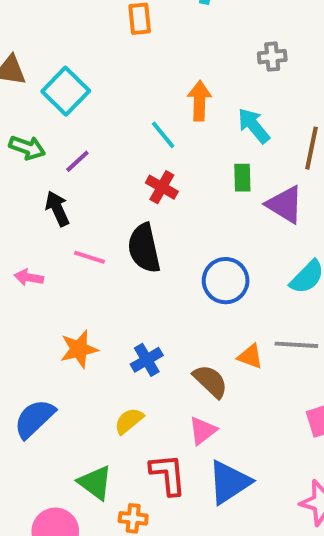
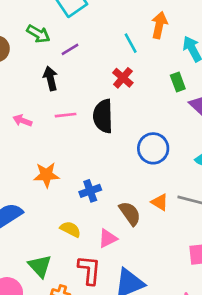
green rectangle: (242, 178) -> (178, 82), turned -30
pink line: (90, 257) -> (66, 115), turned -35
yellow semicircle: (129, 421) -> (70, 229), turned 55
pink triangle: (203, 431) -> (108, 238), moved

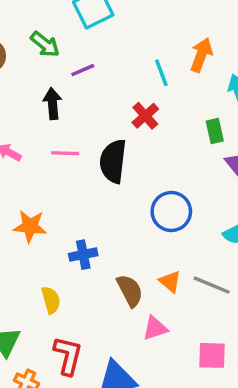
yellow semicircle: (70, 229) -> (51, 300), turned 40
pink triangle: (108, 238) -> (155, 328), moved

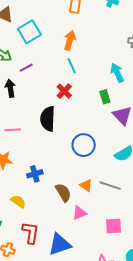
orange arrow: (201, 55) -> (70, 40), moved
pink line: (65, 153) -> (13, 130), moved
yellow semicircle: (51, 300) -> (18, 201), turned -35

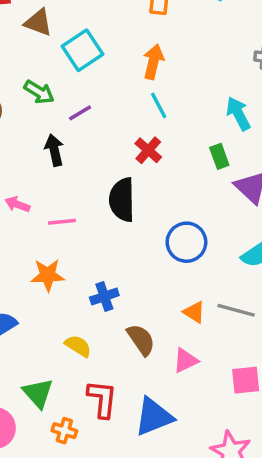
brown semicircle: (63, 192) -> (141, 340), moved

